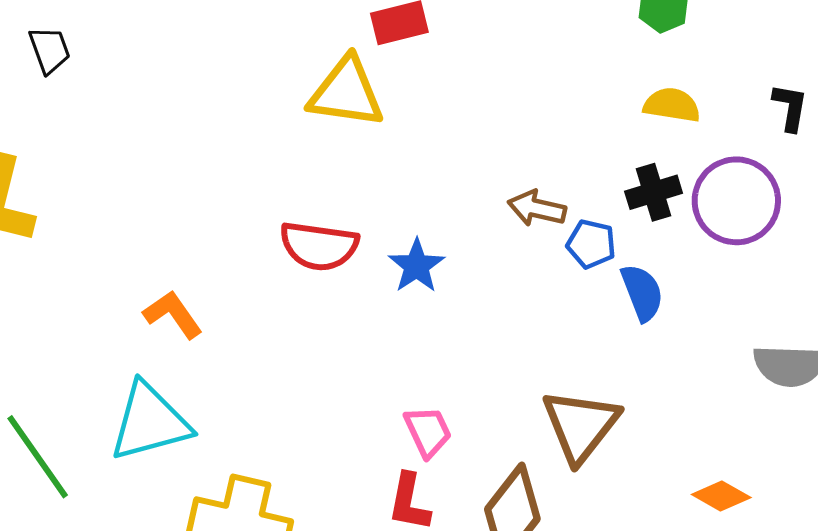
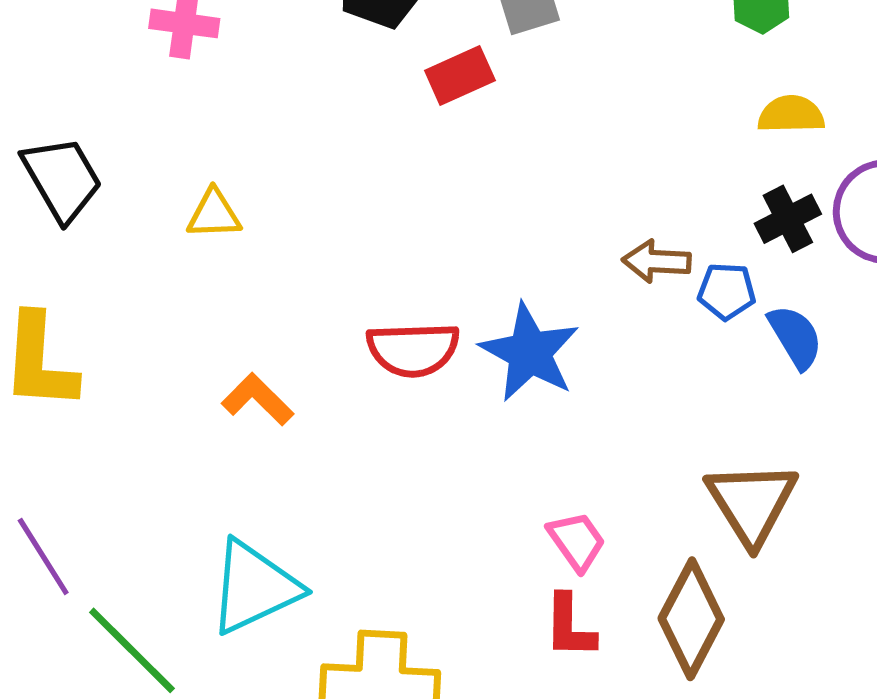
black trapezoid: (49, 50) -> (62, 179), size x1.6
yellow triangle: (346, 92) -> (214, 214), moved, size x0.6
blue star: (416, 266) -> (530, 352), size x1.5
orange L-shape: (173, 314) -> (258, 399), moved

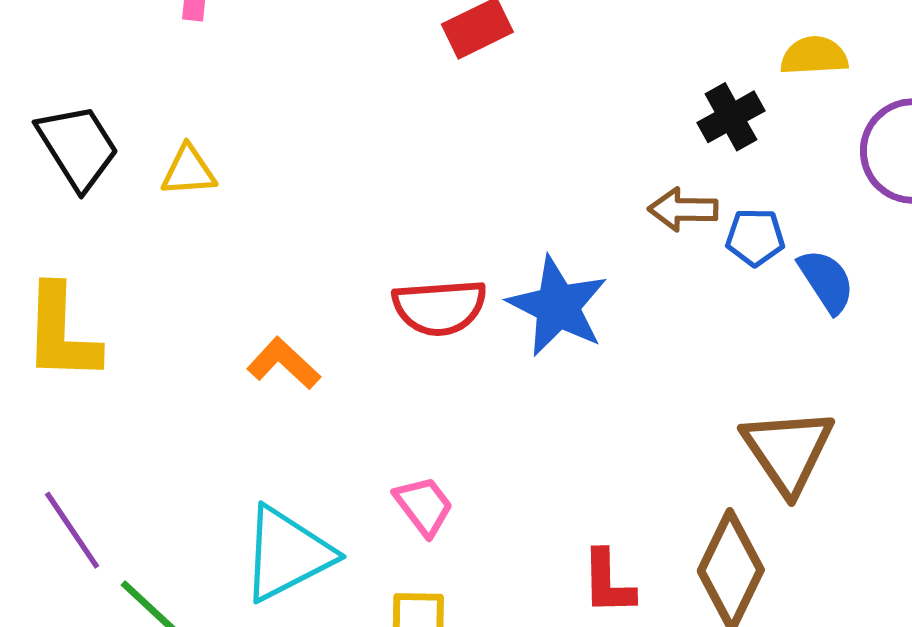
yellow triangle: (214, 214) -> (189, 171), moved
black cross: (788, 219) -> (731, 117), moved
pink trapezoid: (577, 541) -> (424, 506), moved

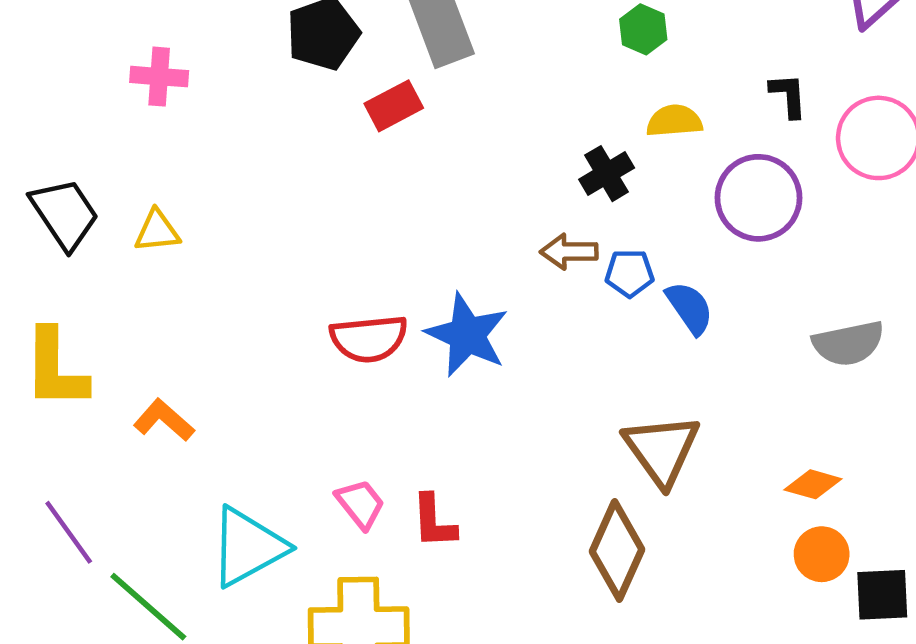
orange L-shape: (284, 363) -> (164, 420), moved
red L-shape: (608, 582) -> (434, 521), moved

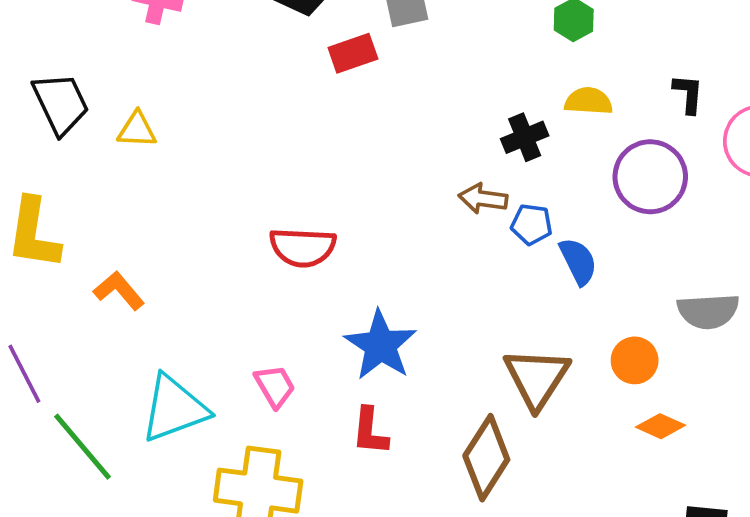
blue star: (467, 335) -> (381, 345), moved
red L-shape: (434, 521) -> (370, 431), moved
orange circle: (822, 554) -> (635, 360), moved

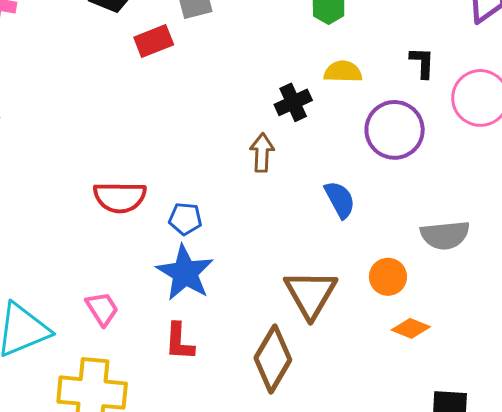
brown arrow: (483, 199) -> (262, 153), turned 87
blue pentagon: (532, 224) -> (185, 219), moved

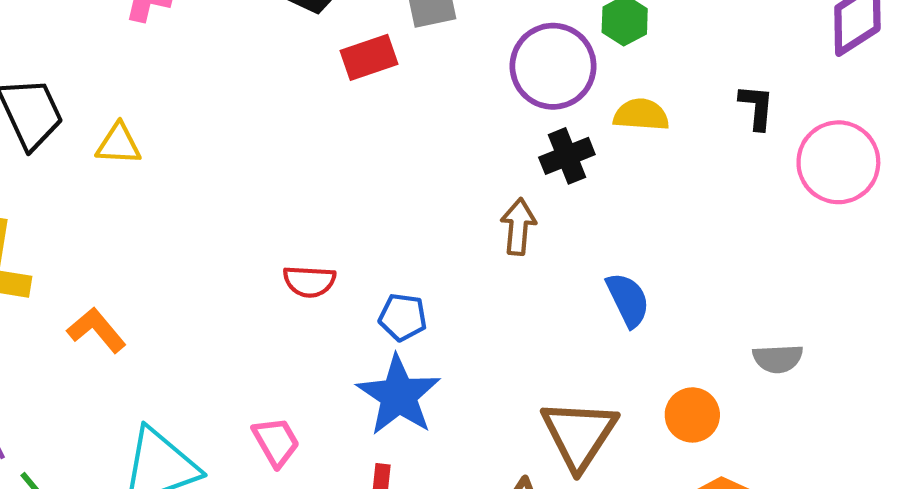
purple circle: (395, 130) -> (553, 66), moved
red semicircle: (120, 197) -> (309, 281), size x0.7
gray semicircle: (445, 235) -> (778, 359), size x0.7

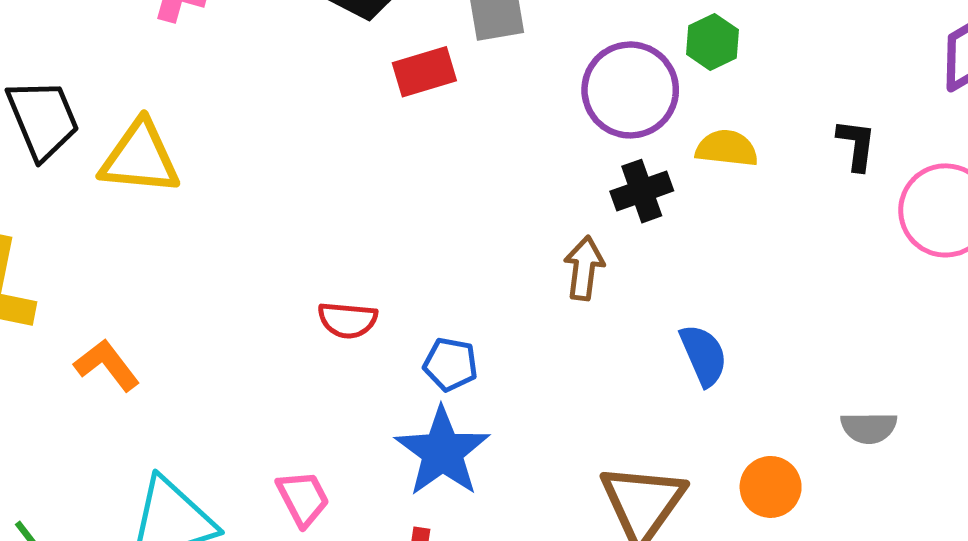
yellow triangle: (119, 144) -> (140, 158), size x1.6

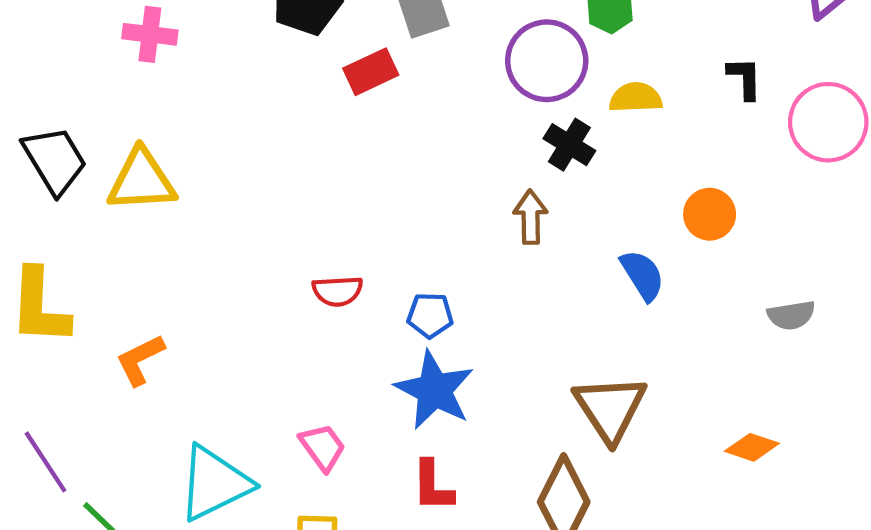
black cross: (642, 191) -> (569, 145), turned -30
orange L-shape: (107, 365) -> (140, 360), turned -70
orange circle: (771, 487) -> (710, 214), moved

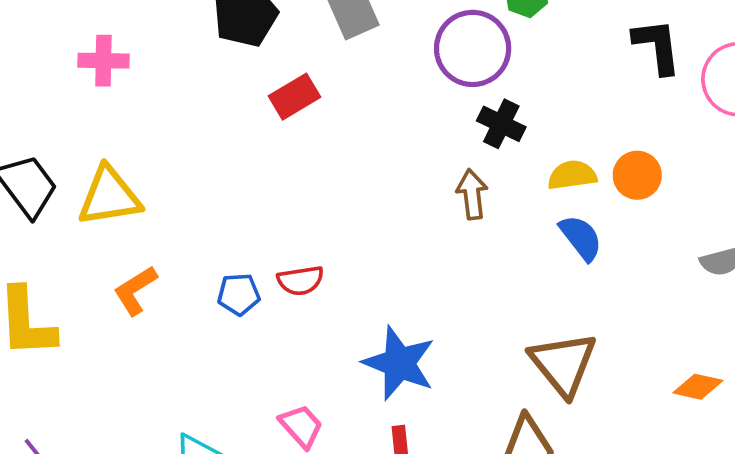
red rectangle: (371, 72) -> (295, 97), moved
black L-shape: (745, 78) -> (657, 46), size x1.4
yellow semicircle: (636, 98) -> (572, 175), moved
blue pentagon: (430, 315) -> (239, 294), moved
orange L-shape: (140, 360) -> (135, 290), moved

